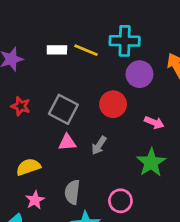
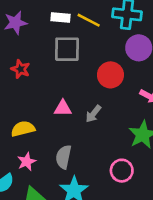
gray square: (63, 109) -> (67, 49), moved, turned -32
pink circle: (120, 201) -> (122, 171), moved

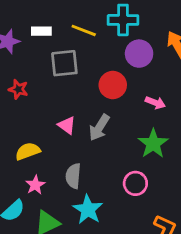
white rectangle: (61, 17) -> (41, 31), moved
pink triangle: (63, 108) -> (67, 125), turned 42
gray arrow: (93, 114) -> (99, 128), size x1.4

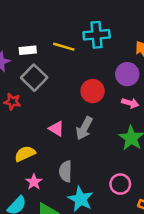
purple circle: (139, 54) -> (127, 74), moved
gray square: (64, 63) -> (34, 78), moved, turned -35
pink circle: (135, 183) -> (120, 184), moved

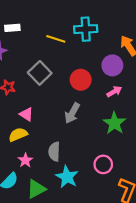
white rectangle: (28, 50) -> (12, 28), moved
gray square: (34, 78) -> (40, 73), moved
pink arrow: (130, 103) -> (114, 91), turned -48
pink triangle: (56, 129) -> (26, 114), moved

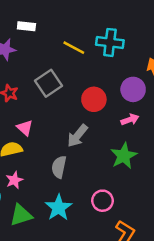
gray semicircle: (54, 152) -> (59, 167), moved

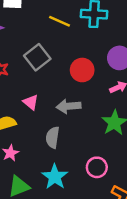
pink triangle: (25, 128) -> (31, 102), moved
gray arrow: (77, 136) -> (68, 106), turned 50

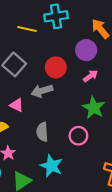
gray arrow: (68, 106) -> (42, 91), moved
pink circle: (97, 167) -> (78, 136), moved

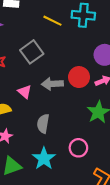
red circle: (56, 67) -> (79, 77), moved
pink circle: (78, 136) -> (78, 148), moved

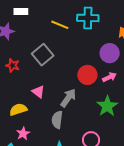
gray arrow: (52, 84) -> (68, 98), moved, turned 132

